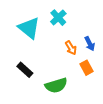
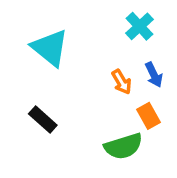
cyan cross: (58, 18) -> (140, 26), moved
green semicircle: (56, 85) -> (123, 146), moved

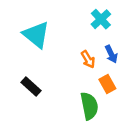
green semicircle: (123, 146) -> (89, 106), turned -84

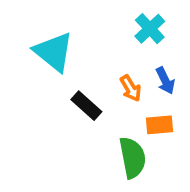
orange rectangle: (107, 84) -> (159, 125), turned -66
black rectangle: (31, 87) -> (86, 106), moved

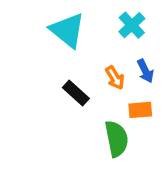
cyan triangle: (54, 52) -> (67, 30), moved

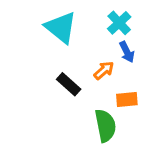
blue arrow: (145, 71) -> (127, 52), moved
orange arrow: (115, 78) -> (104, 70), turned -100

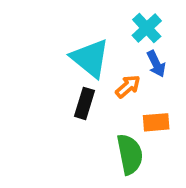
cyan triangle: (61, 27) -> (90, 58), moved
black rectangle: (69, 84) -> (85, 103), turned 65

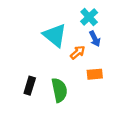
black rectangle: (85, 103) -> (30, 86), moved
green semicircle: (130, 154) -> (59, 90), moved

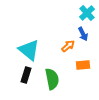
cyan cross: (89, 17) -> (87, 13), moved
cyan triangle: (55, 35) -> (29, 50), moved

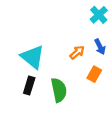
blue arrow: (83, 34) -> (100, 47), moved
orange rectangle: (83, 65) -> (94, 74), turned -56

